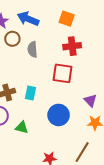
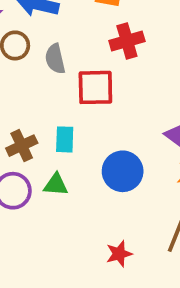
red square: (62, 73) -> (95, 87), moved
green triangle: (22, 127) -> (56, 185), moved

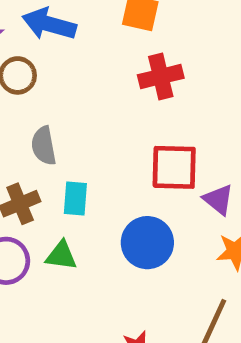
gray semicircle: (55, 59) -> (44, 146), moved
red square: (95, 87) -> (174, 167), moved

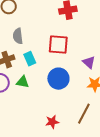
red square: (174, 167) -> (58, 45), moved
cyan rectangle: (75, 199) -> (30, 59), turned -32

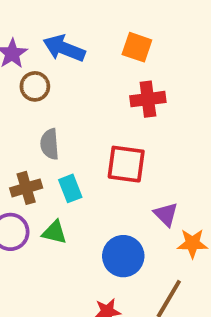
purple triangle: (89, 62) -> (166, 214), moved
blue circle: (58, 79) -> (123, 256), moved

